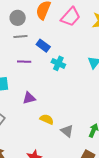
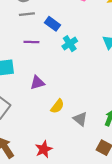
cyan cross: (58, 63) -> (70, 44), turned 32
yellow semicircle: (47, 119) -> (57, 106), turned 104

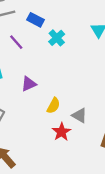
purple line: (31, 42) -> (16, 42), turned 56
red star: (44, 149) -> (61, 132), moved

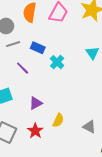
gray triangle: (80, 115) -> (89, 127), moved
red star: (61, 132) -> (35, 131), moved

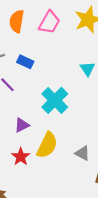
cyan cross: (57, 62) -> (55, 100), moved, size x1.6
yellow semicircle: (58, 120) -> (47, 145), size x1.6

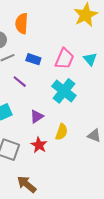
pink trapezoid: (49, 22) -> (64, 59), moved
yellow semicircle: (47, 145) -> (62, 132), size x0.7

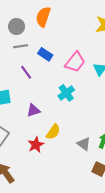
cyan cross: (64, 91) -> (66, 93), size x0.7
red star: (39, 145) -> (36, 145), moved

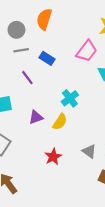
pink trapezoid: (75, 62) -> (87, 51), moved
yellow semicircle: (53, 132) -> (60, 122), moved
red star: (36, 145) -> (53, 157), moved

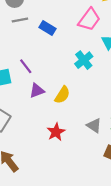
purple line: (27, 78) -> (26, 66), moved
cyan cross: (70, 98) -> (84, 60), moved

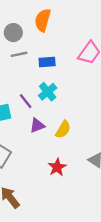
blue rectangle: (48, 28) -> (47, 62), turned -35
cyan cross: (84, 60) -> (48, 92), moved

